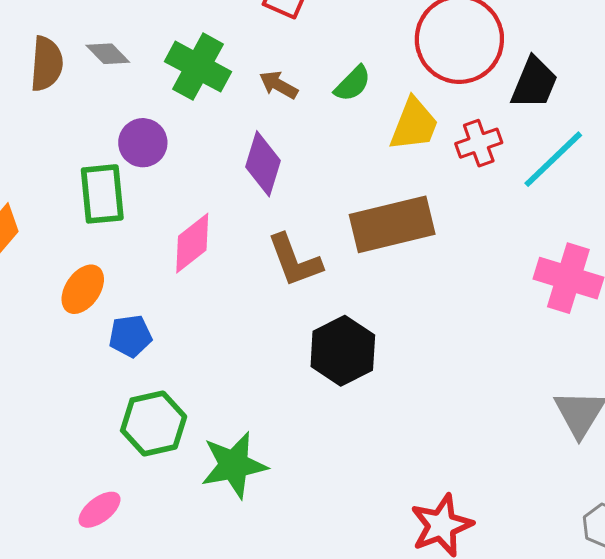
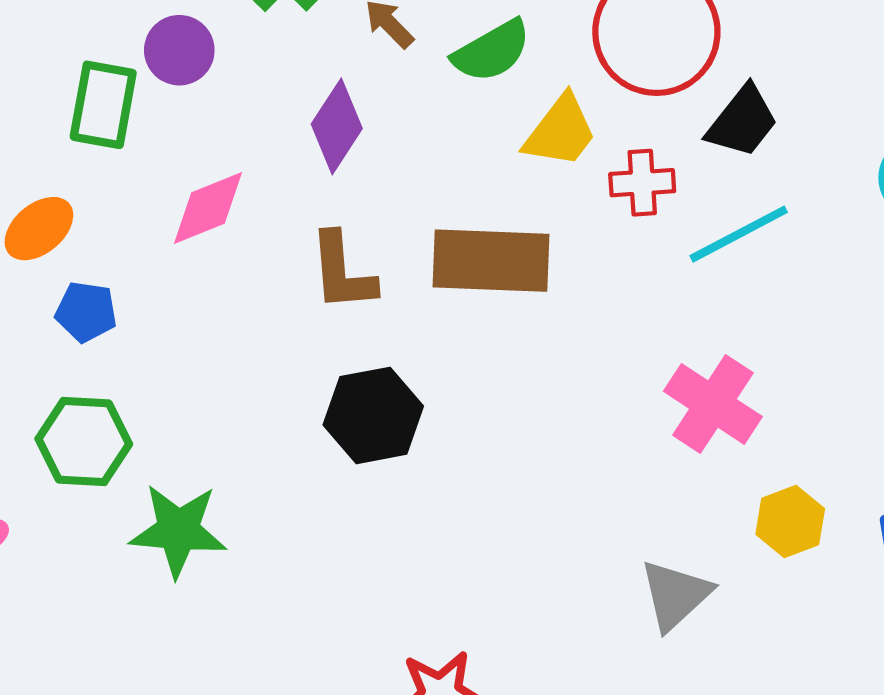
green semicircle: (353, 84) -> (492, 51), size x1.4

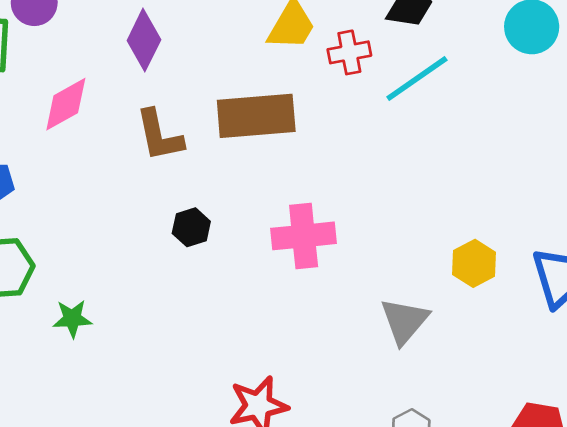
pink cross: (713, 404) -> (304, 236), moved, turned -32
black hexagon: (373, 415) -> (191, 227), size x0.6
green star: (178, 530) -> (72, 319), size x0.6

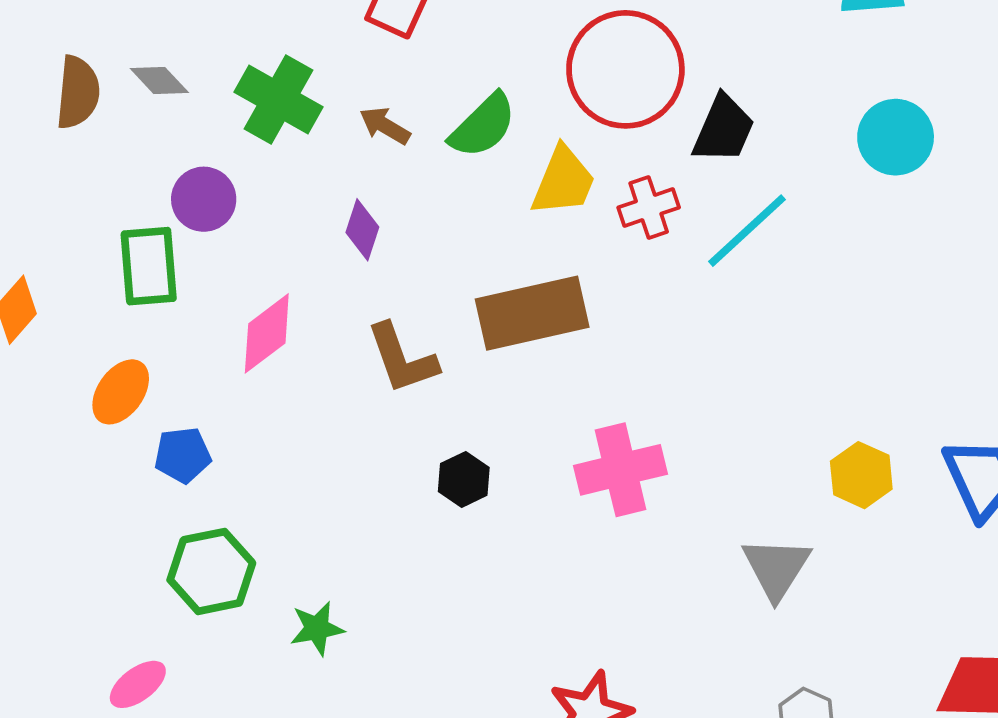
purple diamond: (144, 40) -> (362, 230), size x0.7

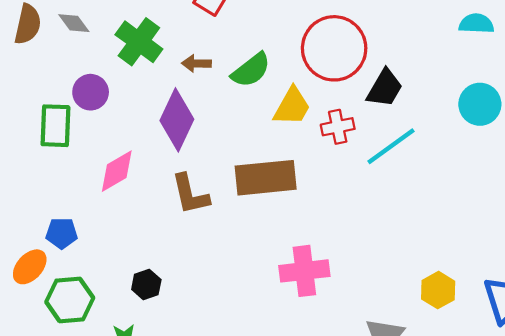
brown arrow: (385, 126) -> (196, 63), turned -36
purple diamond: (362, 230) -> (177, 120), size x1.8
orange ellipse: (121, 392) -> (30, 267), moved
black hexagon: (464, 479) -> (146, 284), moved

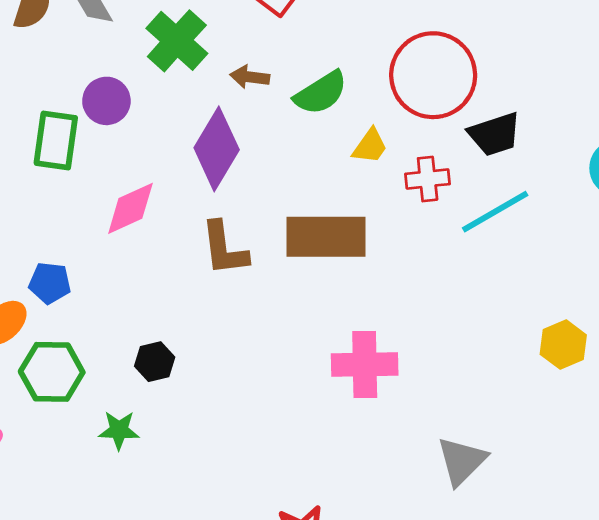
black trapezoid: (385, 88) -> (495, 134), turned 36
yellow trapezoid: (292, 106) -> (370, 146), size x0.7
yellow hexagon: (438, 290) -> (563, 345), moved

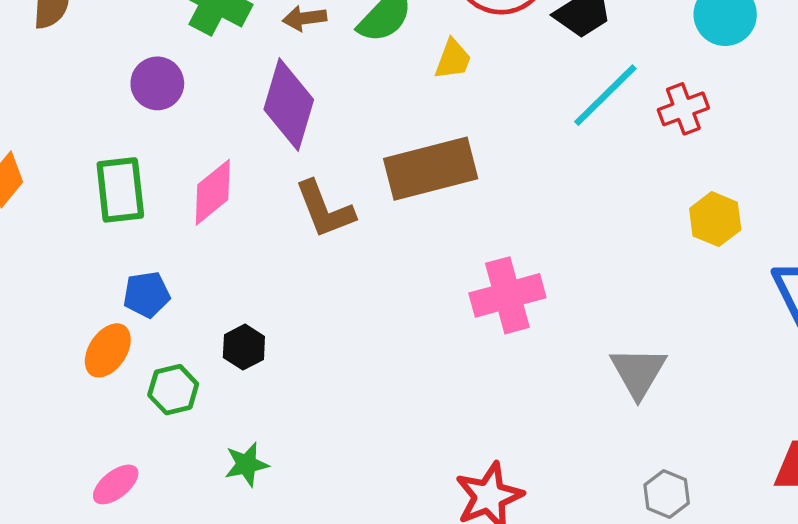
green rectangle: (56, 140) -> (120, 190), moved
red cross: (428, 179) -> (683, 109), moved
black hexagon: (155, 362) -> (244, 347), moved
green hexagon: (52, 372) -> (173, 390), size x0.7
green star: (119, 430) -> (246, 464), moved

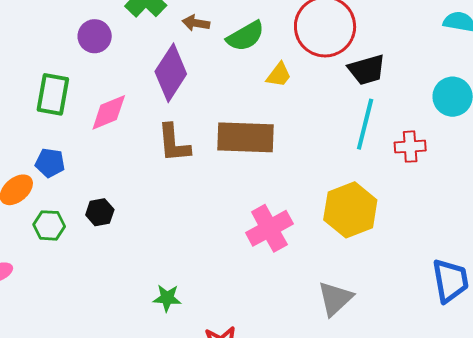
cyan line: (605, 95) -> (365, 124), turned -48
yellow hexagon: (715, 219) -> (350, 210), moved, size x1.6
pink cross: (507, 295) -> (269, 228), turned -30
green star: (246, 464) -> (167, 298), moved

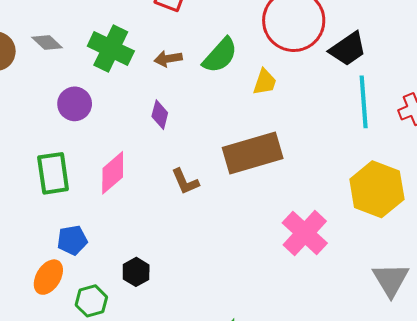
purple diamond: (171, 73) -> (160, 115), size x0.5
brown L-shape: (174, 143) -> (185, 182), size x0.7

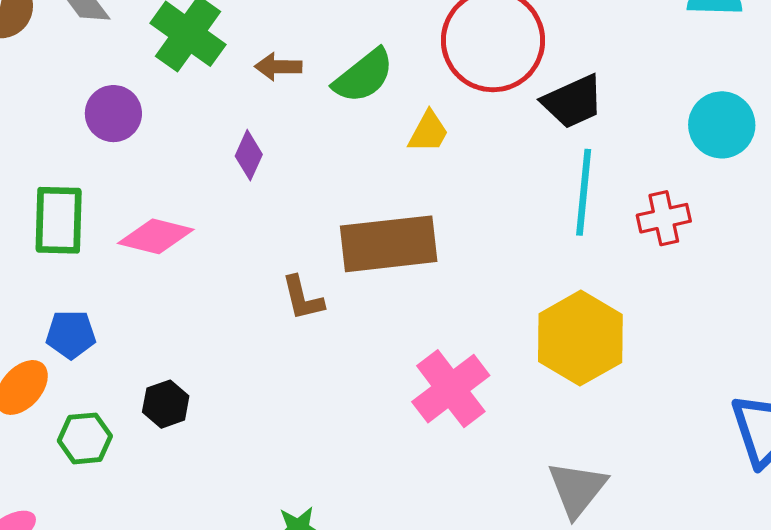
pink diamond: (113, 173) -> (156, 236), turned 45
brown L-shape: (185, 182) -> (303, 298), moved

